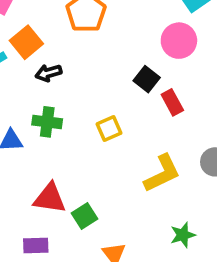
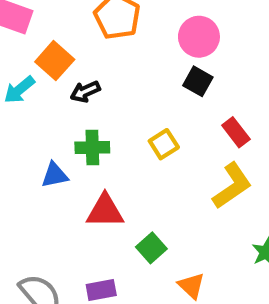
pink circle: (179, 41) -> (199, 37), moved
red rectangle: (172, 102) -> (236, 132), moved
red triangle: (50, 198) -> (105, 211), moved

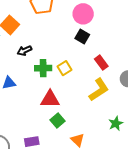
black arrow: (85, 92) -> (24, 51), moved
green cross: (92, 148) -> (43, 68), moved
red triangle: (105, 211) -> (50, 99), moved

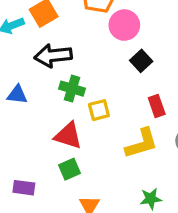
pink circle: (83, 14) -> (124, 25), moved
black arrow: (24, 51) -> (53, 56), size x1.6
yellow square: (65, 68) -> (99, 110), moved

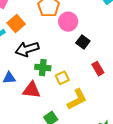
red triangle: (68, 136) -> (32, 90), moved
yellow L-shape: (142, 143) -> (77, 99), moved

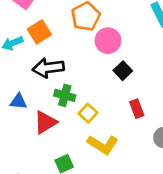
yellow square: (62, 78) -> (88, 113), turned -32
red triangle: (32, 90) -> (45, 122), turned -48
yellow L-shape: (77, 99) -> (103, 144), turned 50

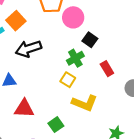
green cross: (65, 95) -> (75, 58), moved, turned -35
red triangle: (45, 122) -> (24, 109), moved, turned 45

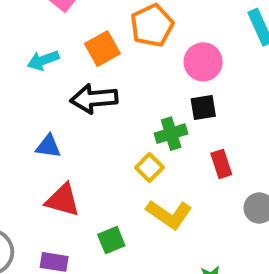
pink circle: (73, 17) -> (203, 62), moved
orange square: (16, 21) -> (102, 49), moved
black square: (90, 40) -> (203, 107), turned 32

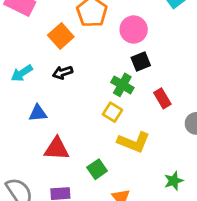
cyan arrow: (43, 60) -> (22, 73), moved
black arrow: (94, 99) -> (63, 72), size x0.6
green cross: (171, 134) -> (122, 85), turned -30

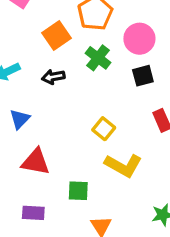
green cross: (122, 85) -> (98, 58), moved
blue triangle: (38, 113) -> (20, 119), turned -48
green square: (97, 169) -> (78, 191), turned 30

